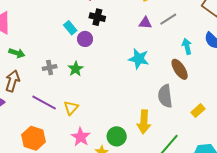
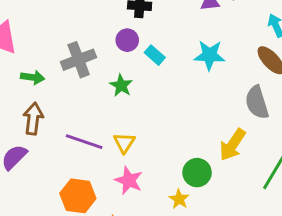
cyan rectangle: (70, 28) -> (155, 55), moved
gray cross: (50, 67) -> (79, 60), moved, size x1.6
yellow arrow: (144, 122) -> (233, 145), turned 40
pink star: (81, 137) -> (129, 180), moved

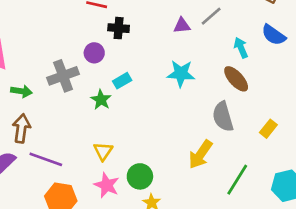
purple circle: (127, 40) -> (94, 53), moved
cyan rectangle: (155, 55) -> (122, 81), moved, turned -72
purple line: (84, 142) -> (46, 159), moved
green circle: (197, 173) -> (140, 176), moved

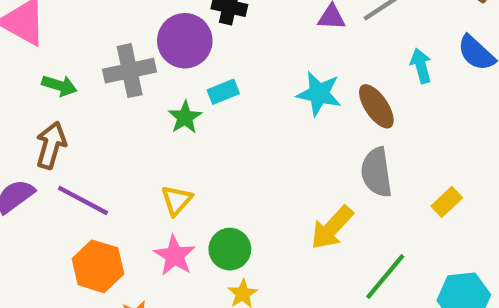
purple circle: (94, 53) -> (185, 41), size x1.6
brown ellipse: (236, 79) -> (376, 106), moved

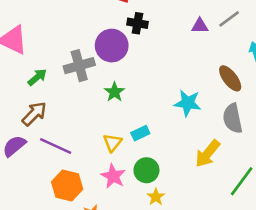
green arrow: (59, 86) -> (37, 77), turned -54
cyan rectangle: (223, 92) -> (140, 133), moved
cyan star: (319, 94) -> (188, 103), moved
brown arrow: (51, 145) -> (34, 114), turned 32

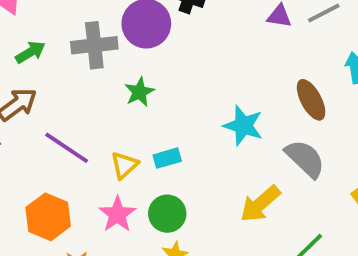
gray semicircle: (233, 118) -> (305, 159), turned 136
purple line: (56, 146) -> (67, 148), moved

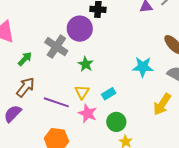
gray cross: (94, 45) -> (56, 47), turned -35
yellow triangle: (124, 165) -> (82, 92), moved
pink star: (117, 214) -> (88, 113), moved

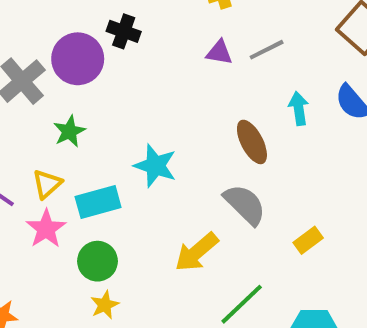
cyan star: (143, 67) -> (155, 166), moved
cyan rectangle: (109, 94) -> (98, 202), size x1.5

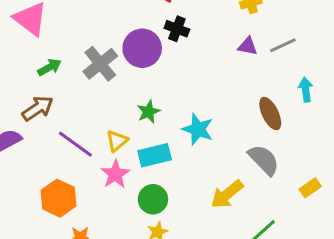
green star: (69, 131) -> (148, 112), moved

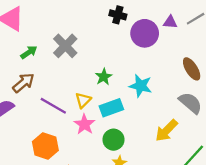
purple circle: (142, 48) -> (145, 33), moved

